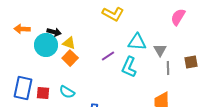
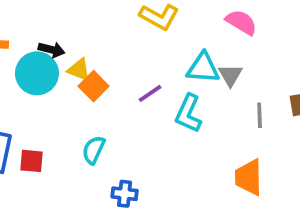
pink semicircle: (178, 17) -> (241, 22), moved, turned 90
gray triangle: (160, 50) -> (230, 75), moved
orange square: (70, 58) -> (94, 86), moved
cyan semicircle: (67, 92) -> (94, 150), moved, turned 84

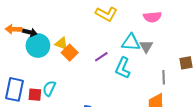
pink semicircle: (241, 22) -> (152, 17), turned 144
black arrow: (52, 50) -> (30, 32), moved
gray line: (260, 115) -> (164, 77), moved
cyan semicircle: (94, 150) -> (49, 88), moved

